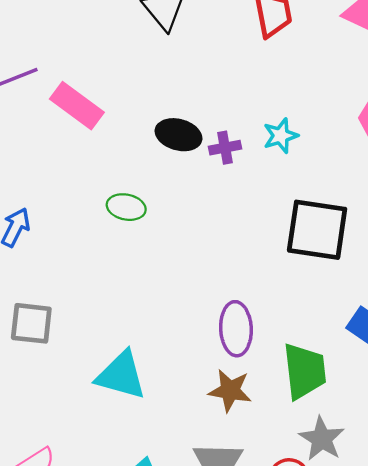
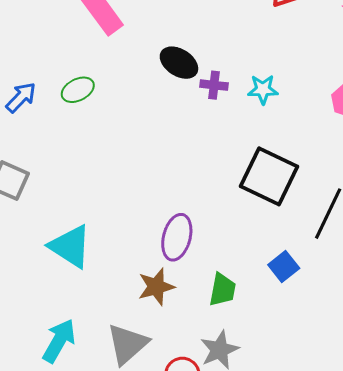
green ellipse: (126, 207) -> (78, 90), moved, turned -56
green trapezoid: (304, 371) -> (222, 290), size x0.7
brown star: (230, 391) -> (156, 287), turned 30

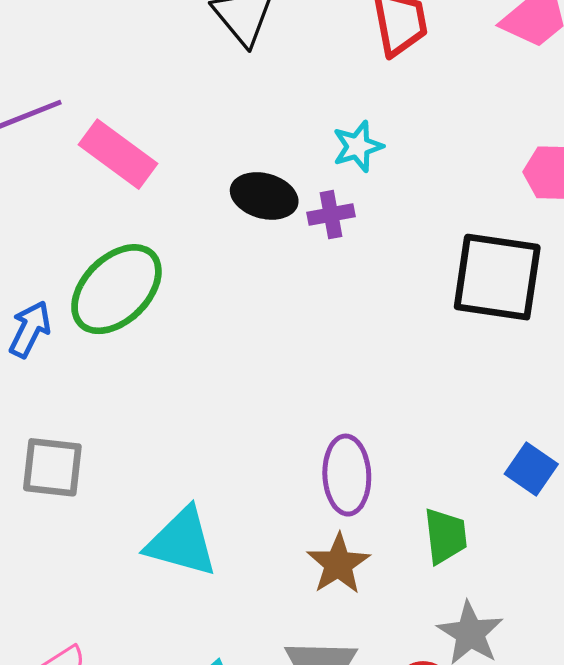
cyan star: (263, 89) -> (358, 146), moved
green ellipse: (78, 90) -> (116, 289), size x1.8
black square: (269, 176) -> (497, 277), moved

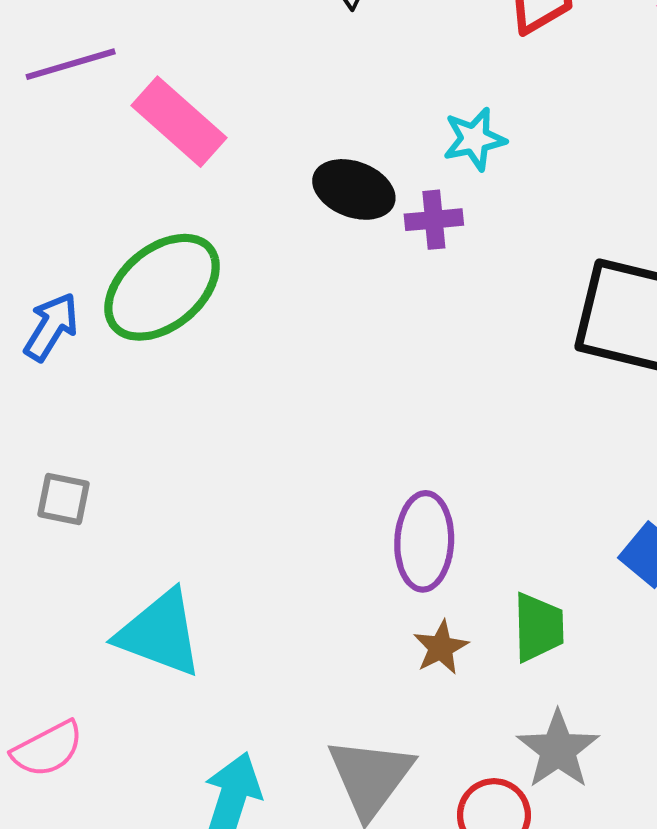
gray square: (52, 467) -> (63, 499), size x0.7
cyan triangle: (182, 542) -> (160, 633), moved
brown star: (338, 564) -> (441, 647), moved, size x0.7

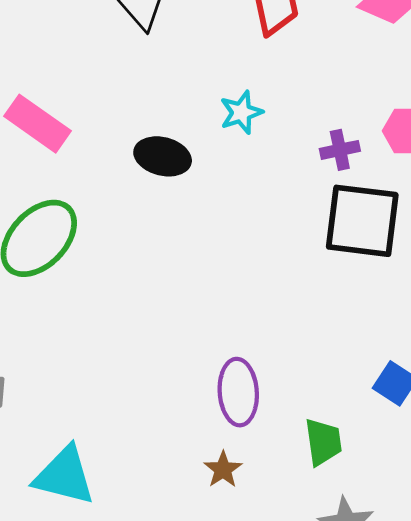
purple cross: (434, 220) -> (340, 150), moved
brown star: (441, 647) -> (223, 470), moved

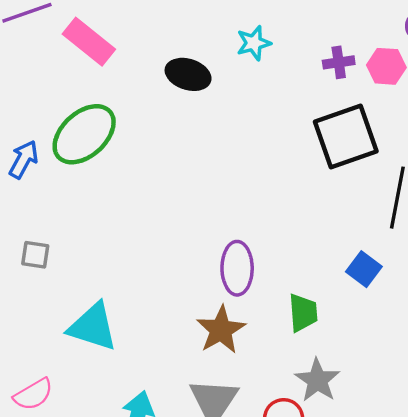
purple cross: (340, 150) -> (339, 62), moved
black square: (362, 221) -> (346, 136), turned -30
brown star: (223, 470) -> (221, 330), size x1.6

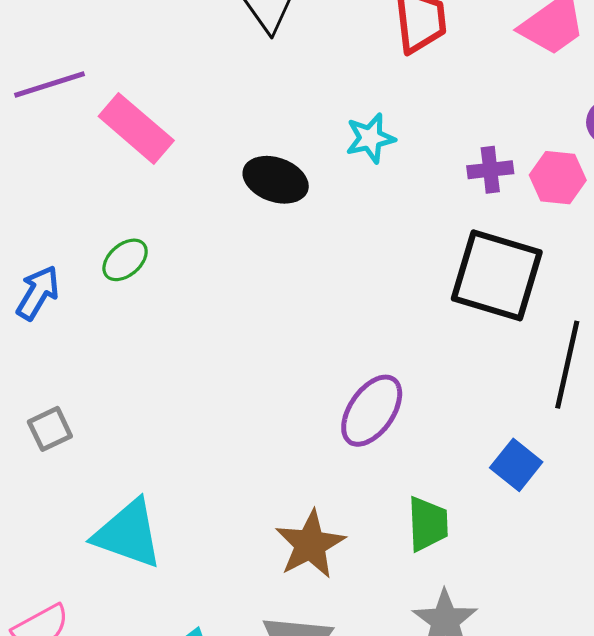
green ellipse: (84, 134) -> (125, 260), size x0.5
black square: (346, 136) -> (497, 275), turned 34
gray square: (35, 255) -> (50, 429), turned -36
purple ellipse: (237, 268) -> (372, 411), moved, turned 33

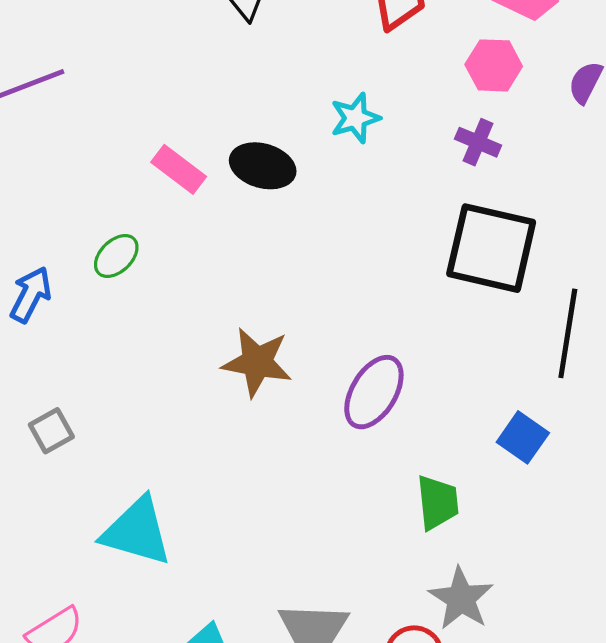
pink rectangle: (136, 128) -> (179, 169), moved, size x0.7
purple cross: (490, 170) -> (478, 142), turned 33
pink hexagon: (558, 178) -> (494, 65), moved
brown star: (310, 544) -> (257, 362), moved, turned -30

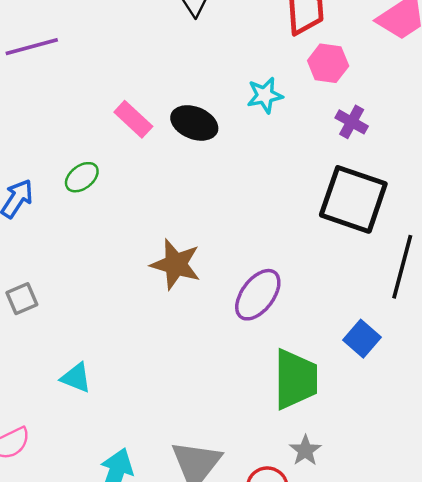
pink hexagon: (494, 65) -> (328, 63), moved
green trapezoid: (438, 502) -> (296, 379), size x1.5
cyan triangle: (137, 531) -> (76, 378), size x0.6
gray star: (461, 599) -> (305, 450), size x0.7

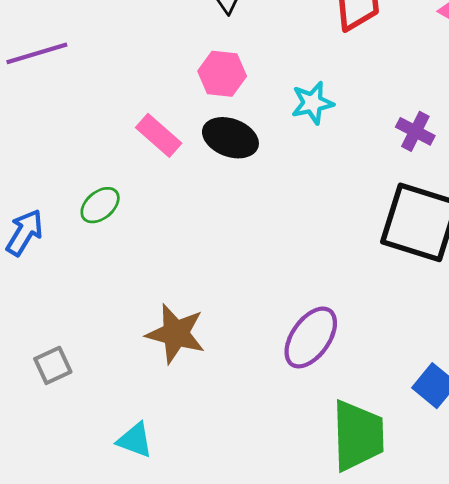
pink hexagon: (328, 63) -> (222, 74), moved
brown star: (176, 264) -> (176, 334), moved
gray square: (22, 299) -> (53, 365), moved
cyan triangle: (76, 378) -> (135, 440), moved

